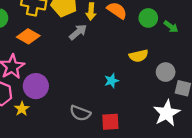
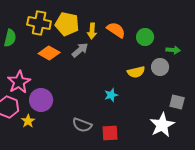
green arrow: (171, 27) -> (173, 50), moved, turned -32
orange diamond: (28, 36) -> (49, 53), moved
gray circle: (166, 72) -> (160, 67), moved

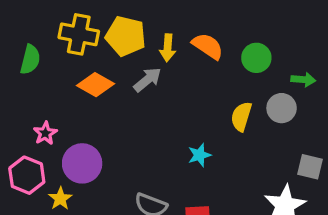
yellow semicircle: (136, 72) -> (241, 116), turned 120
pink star: (19, 82) -> (45, 133), size x0.6

